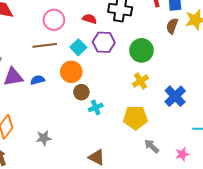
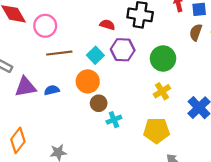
pink circle: (54, 20) -> (45, 26), moved

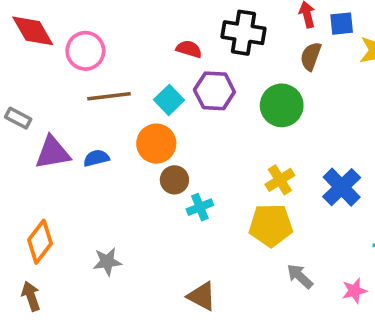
brown semicircle: (196, 32) -> (311, 56), moved
yellow cross: (162, 91) -> (280, 180), moved

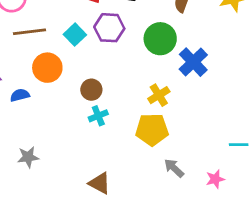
orange circle: (156, 144) -> (47, 68), moved
blue semicircle: (96, 158) -> (20, 95), moved
brown circle: (174, 180) -> (91, 90), moved
blue cross: (342, 187) -> (193, 62), moved

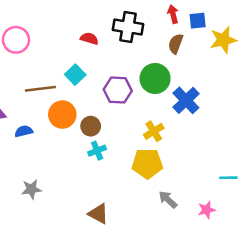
purple hexagon: (109, 28) -> (118, 90), moved
brown line: (29, 32) -> (40, 89), moved
orange circle: (47, 68) -> (62, 115), moved

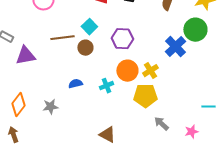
green circle: (155, 78) -> (195, 30), moved
orange circle: (62, 115) -> (127, 71), moved
brown circle: (91, 126) -> (85, 48), moved
blue semicircle: (24, 131) -> (75, 84), moved
gray star: (31, 189) -> (50, 107), moved

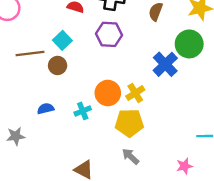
purple hexagon: (122, 39) -> (109, 34), moved
gray arrow: (161, 124) -> (131, 156), moved

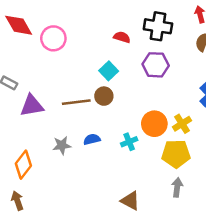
brown line: (30, 54) -> (76, 102), moved
gray star: (16, 136) -> (62, 145), moved
gray arrow: (131, 156) -> (177, 187), turned 54

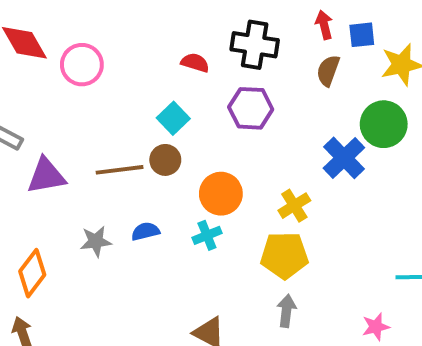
orange circle: (154, 124) -> (221, 194), moved

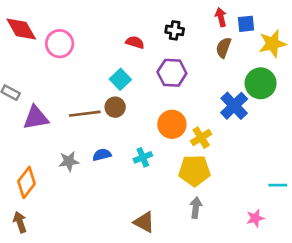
black cross: (255, 45) -> (175, 30), size x0.6
orange circle: (221, 194) -> (172, 124), moved

